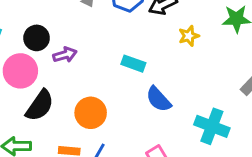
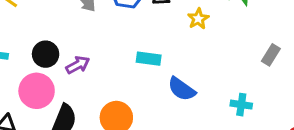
cyan cross: (212, 126) -> (241, 105), size x0.6

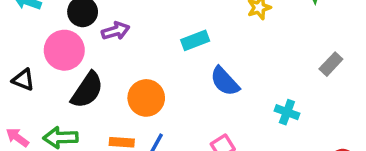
cyan rectangle: (149, 59) -> (195, 40), turned -40

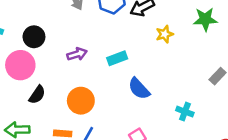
purple arrow: (116, 31) -> (77, 54), moved
black semicircle: (87, 90) -> (37, 95), size x0.7

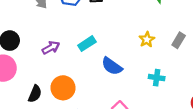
yellow star: (165, 34) -> (147, 40), moved
black semicircle: (37, 95) -> (35, 94), moved

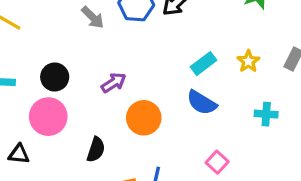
cyan rectangle: (87, 44) -> (203, 64), moved
orange circle: (63, 88) -> (144, 118), moved

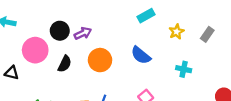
cyan rectangle: (203, 64) -> (146, 16), moved
black circle: (55, 77) -> (60, 31), moved
black semicircle: (96, 150) -> (65, 64), moved

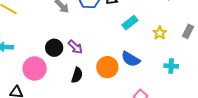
purple arrow: (83, 33) -> (75, 47), turned 77
orange circle: (100, 60) -> (107, 67), moved
black semicircle: (65, 64) -> (77, 75), moved

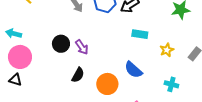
cyan rectangle: (130, 23) -> (140, 34), turned 35
orange circle: (107, 67) -> (107, 84), moved
pink circle: (35, 69) -> (20, 57), moved

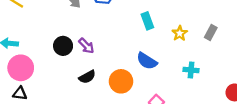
cyan rectangle: (140, 34) -> (147, 21), turned 70
black semicircle: (78, 75) -> (87, 77), turned 42

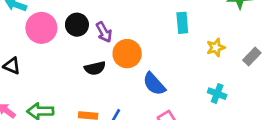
blue semicircle: (147, 61) -> (154, 84), moved
pink circle: (21, 68) -> (41, 28), moved
orange circle: (121, 81) -> (127, 54), moved

